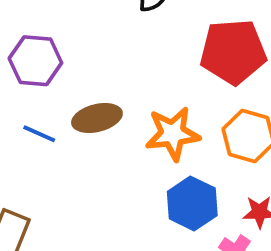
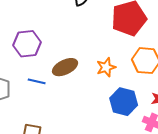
orange star: (173, 134) -> (106, 67), size x0.7

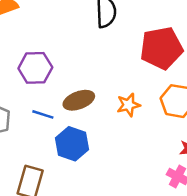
blue hexagon: (124, 102) -> (72, 144), moved

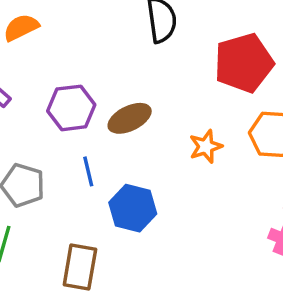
brown ellipse: (79, 100) -> (130, 118), moved
blue line: (43, 114) -> (88, 171), turned 65

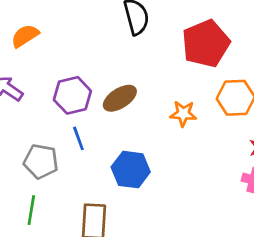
orange star: (206, 146) -> (183, 114), turned 30
blue line: (88, 171) -> (78, 138), moved

